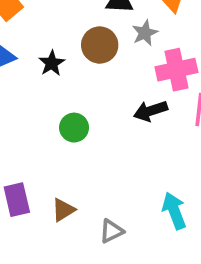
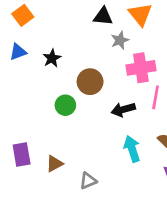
brown circle: (100, 45) -> (90, 82), moved
black arrow: (150, 111) -> (123, 109), moved
cyan arrow: (174, 211) -> (132, 149), moved

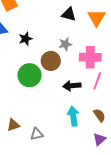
gray star: (120, 40) -> (65, 44), moved
green circle: (65, 105) -> (30, 75), size x1.5
brown triangle: (54, 164) -> (13, 125), moved

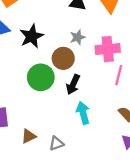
black star: (26, 39) -> (32, 36), size x1.5
black arrow: (72, 86) -> (73, 84), moved, turned -54
cyan arrow: (73, 116) -> (83, 113), moved

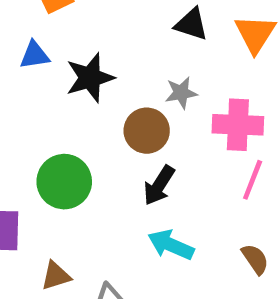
green circle: (41, 77) -> (64, 182), moved
cyan arrow: (83, 113) -> (171, 245), turned -60

